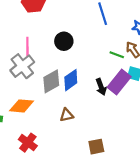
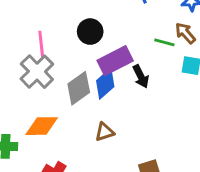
purple rectangle: (119, 82) -> (115, 61), moved, turned 30
black arrow: (101, 87) -> (141, 76), moved

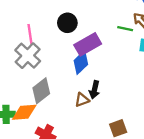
black arrow: (141, 76) -> (94, 90), moved, turned 42
gray diamond: (79, 88) -> (41, 91), moved
orange diamond: (42, 126) -> (24, 112), moved

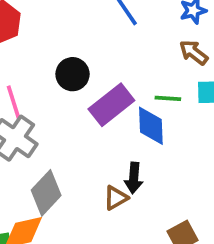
green line: (125, 29) -> (168, 98), moved
blue diamond: (81, 62) -> (151, 126), moved, turned -40

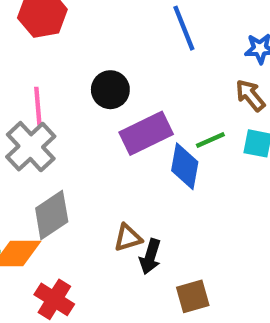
green line: (168, 98) -> (210, 140), turned -40
black arrow: (134, 178) -> (150, 257), moved

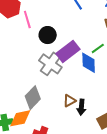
pink line: (38, 106) -> (27, 20), moved
gray cross: (31, 147) -> (50, 64), moved

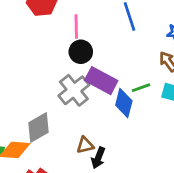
pink line: (27, 20) -> (76, 27), moved
purple rectangle: (68, 51) -> (101, 81), turned 50

